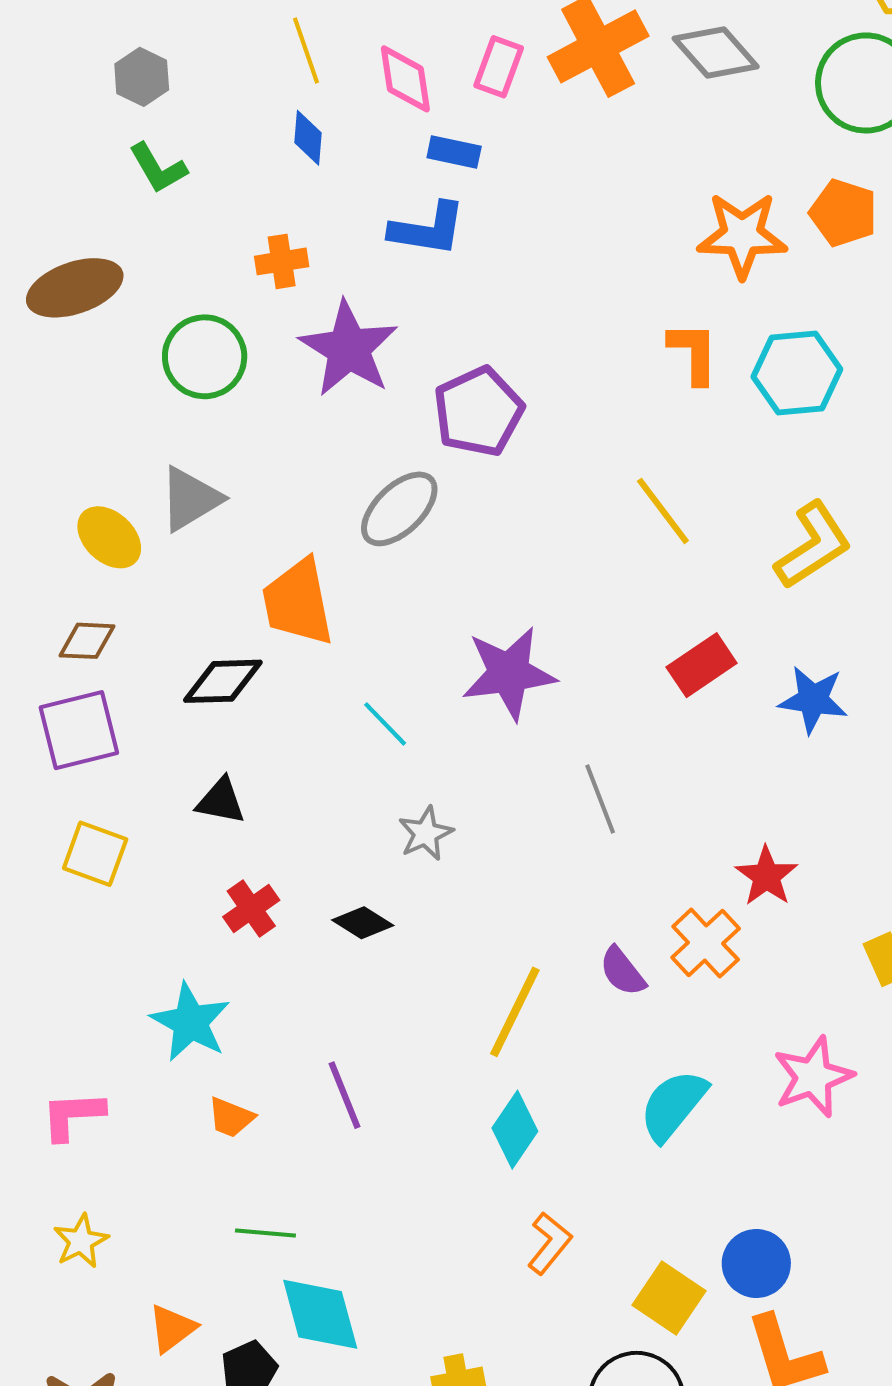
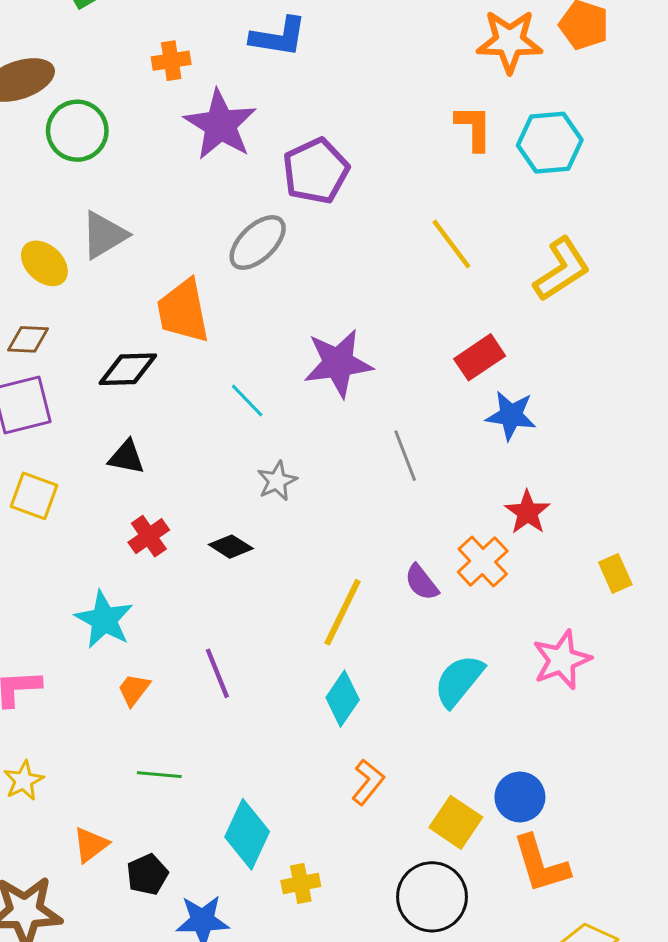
green circle: (205, 357) -> (77, 131), moved
blue star: (813, 700) -> (511, 415), moved
orange trapezoid: (231, 1117) -> (134, 690), turned 105
cyan diamond: (320, 1314) -> (247, 834), moved, turned 40

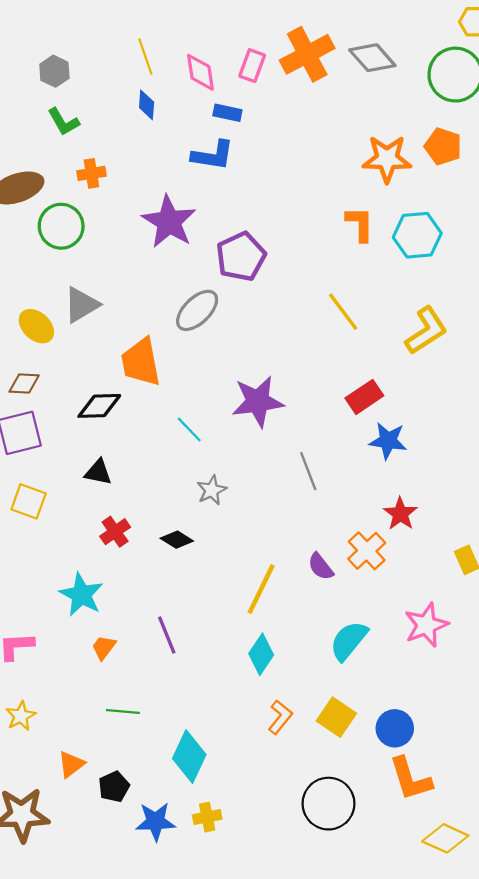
orange cross: (171, 61) -> (91, 173), moved
yellow square: (456, 822) -> (336, 717), moved
yellow cross: (301, 883) -> (207, 817), moved

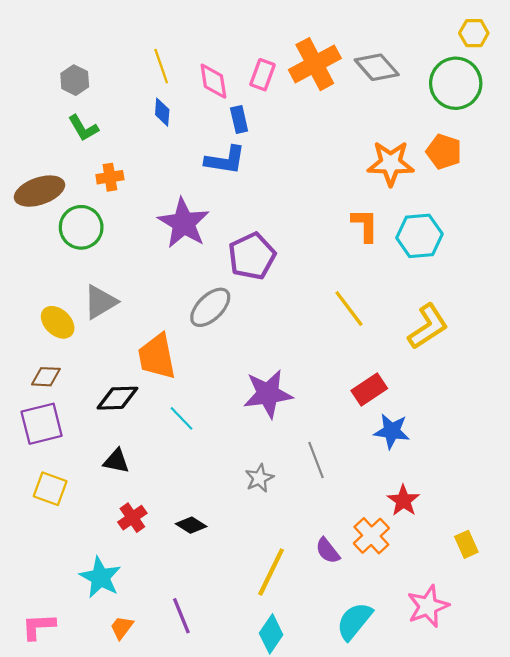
blue rectangle: (227, 113) -> (239, 120), turned 65
cyan line: (189, 430) -> (181, 418), moved
gray star: (212, 490) -> (259, 478), moved

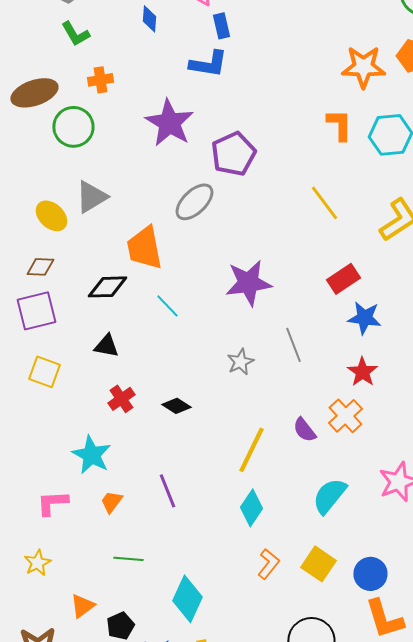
red star: (403, 501) -> (362, 372), moved
pink L-shape: (38, 626) -> (52, 503), moved

